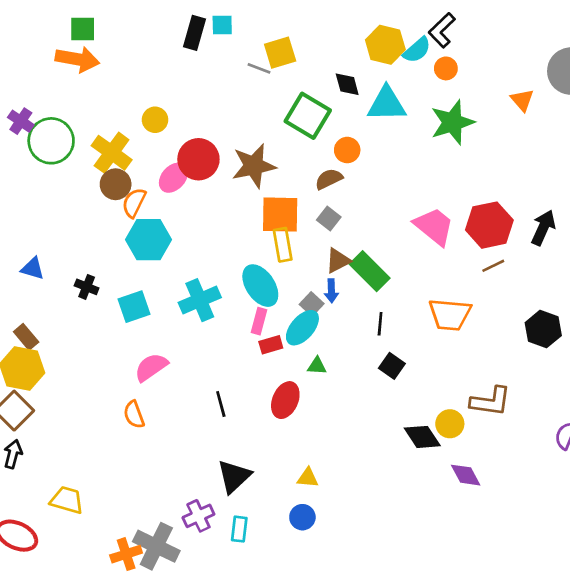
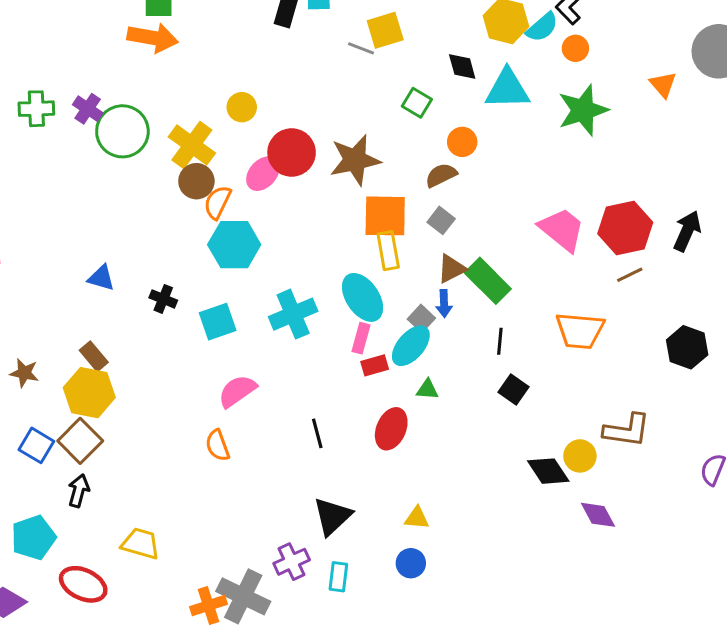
green square: (308, 116) -> (417, 103), size x0.6

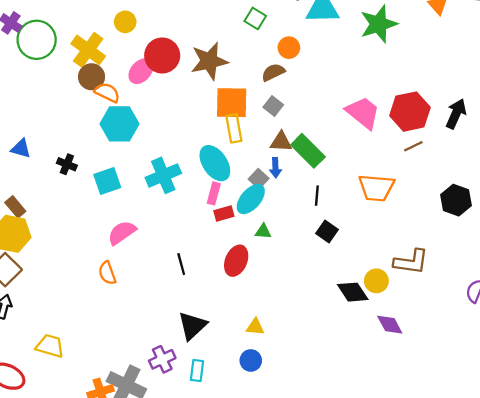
orange semicircle: (218, 202) -> (107, 92), turned 90
brown triangle: (452, 269) -> (281, 142), turned 30

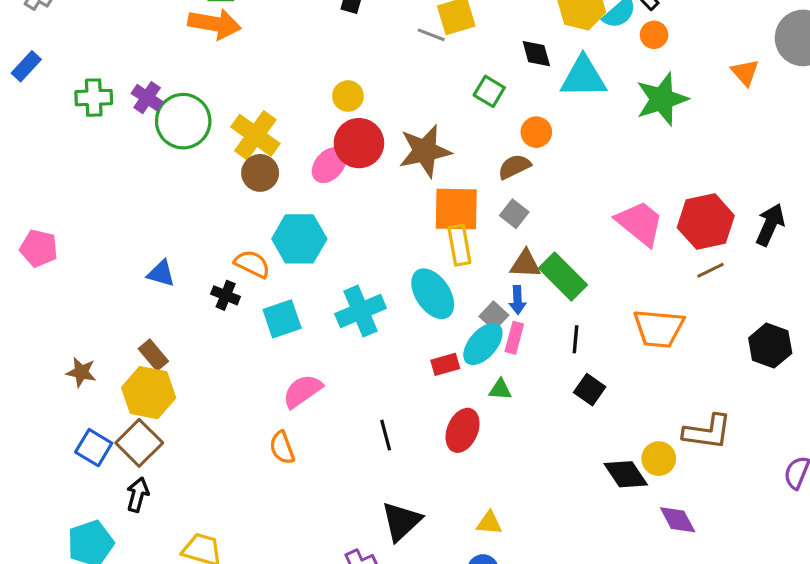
yellow circle: (125, 22) -> (348, 96), moved
orange semicircle: (107, 92) -> (252, 264), moved
pink rectangle: (214, 193) -> (514, 338), moved

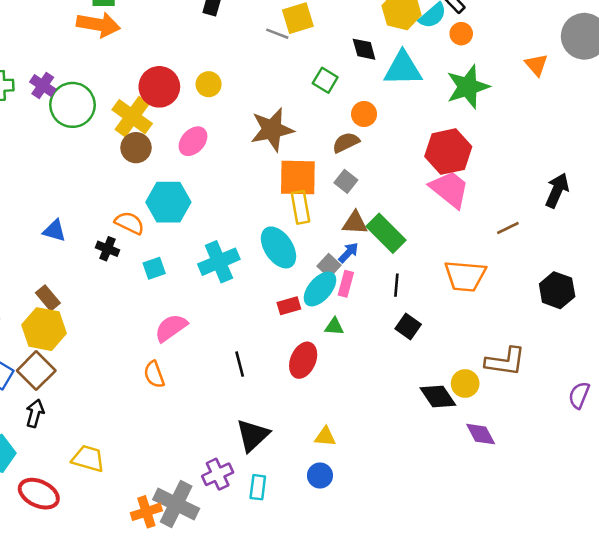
red circle: (359, 143) -> (159, 87), moved
red hexagon: (706, 222) -> (448, 152), moved
blue arrow: (517, 300) -> (348, 253), turned -135
cyan square: (282, 319) -> (154, 268), size x0.7

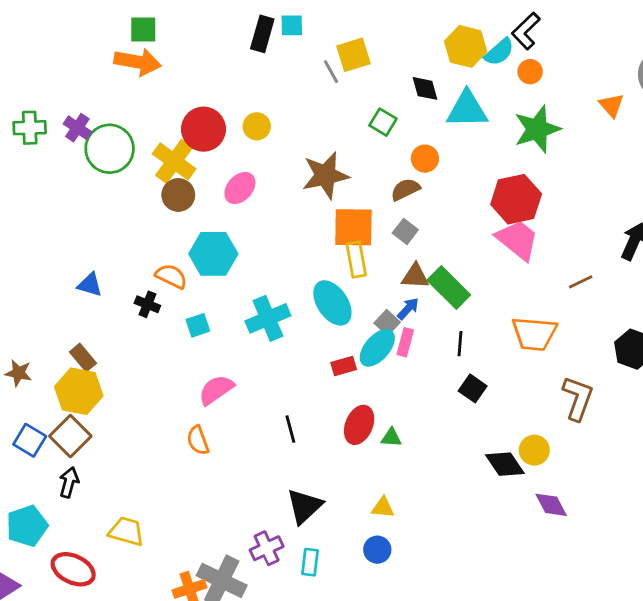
gray line: (277, 34) -> (331, 72), turned 40
green triangle: (334, 326) -> (391, 437), moved
brown L-shape: (505, 361) -> (578, 398), moved, turned -78

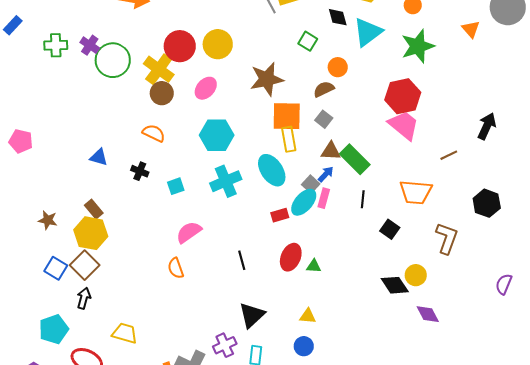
cyan triangle: (467, 109) -> (368, 32), turned -36
yellow circle: (257, 126) -> (218, 44), size x1.5
cyan hexagon: (213, 254) -> (217, 135), moved
orange semicircle: (171, 276) -> (154, 133), moved
black square: (473, 388) -> (390, 229), moved

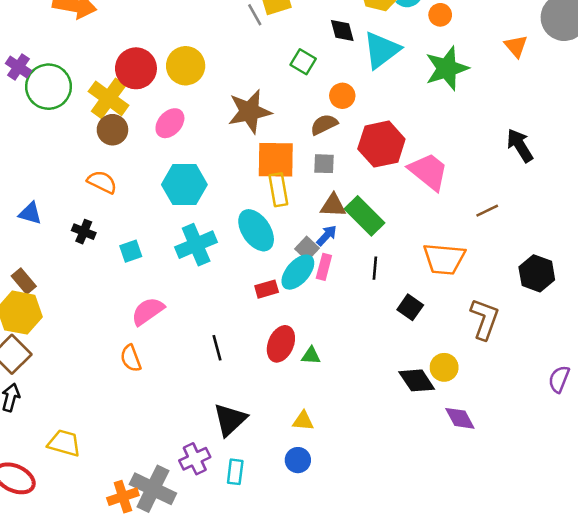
red hexagon: (403, 96) -> (381, 144), moved
gray square: (324, 119) -> (324, 164), turned -36
black arrow: (487, 126) -> (520, 145), moved, turned -56

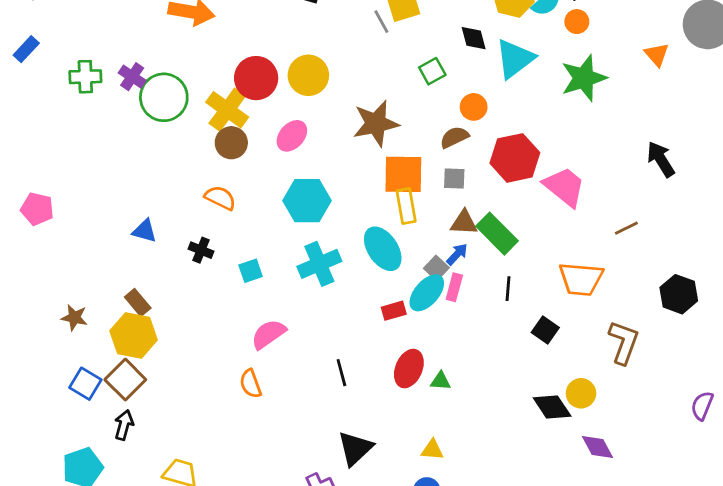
green square: (303, 62) -> (432, 71), turned 30

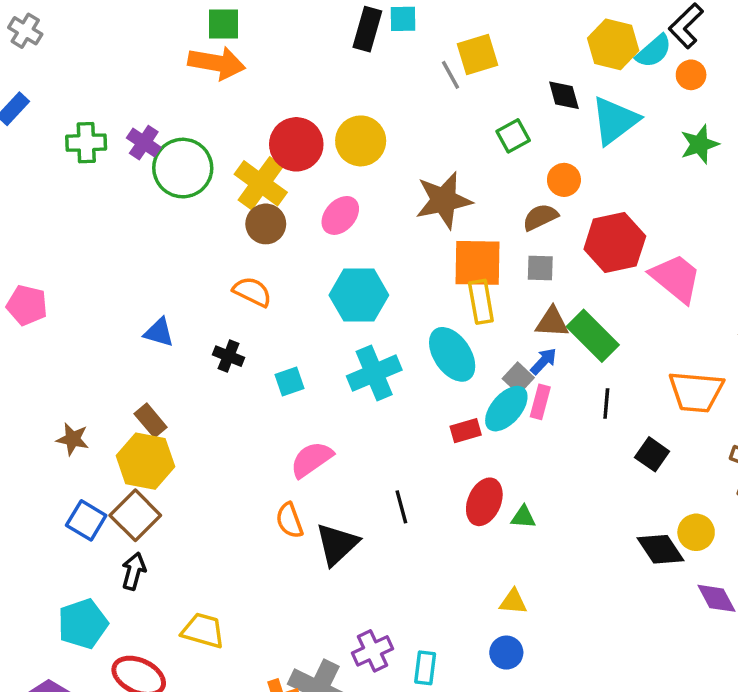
green star: (584, 78) -> (699, 144), size x0.7
black triangle: (355, 448) -> (337, 544), moved

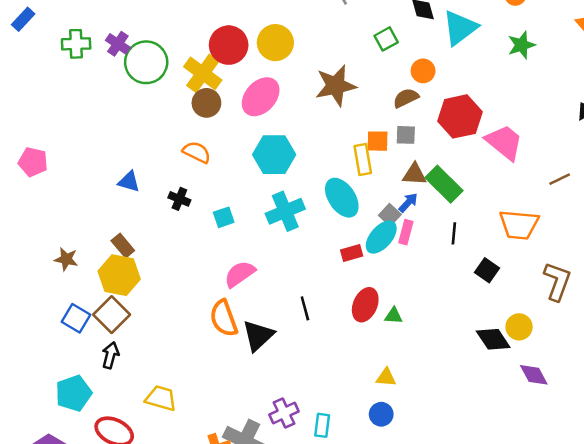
pink ellipse: (340, 215) -> (261, 97), size x1.4
orange square: (478, 263) -> (378, 141), moved, size x0.6
orange semicircle: (289, 520) -> (224, 318), size x1.4

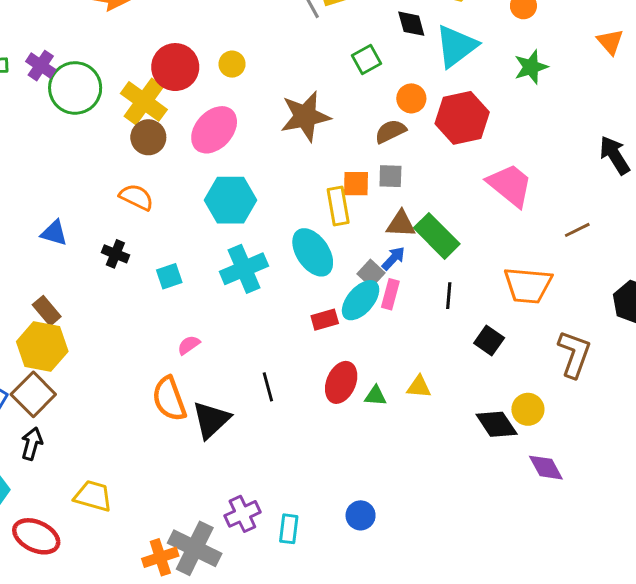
yellow circle: (275, 43) -> (232, 64), size x0.6
red hexagon: (460, 116) -> (462, 118), moved
pink semicircle: (240, 274) -> (189, 345), size x0.6
yellow triangle: (386, 377) -> (419, 387), moved

